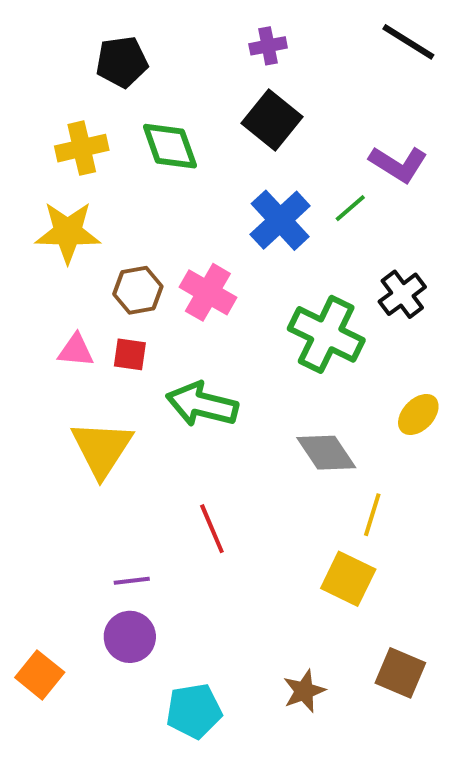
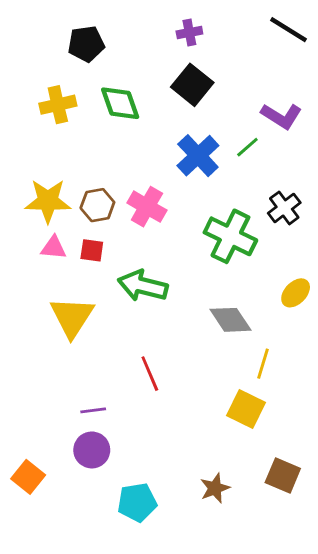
yellow star: (68, 232) -> (48, 201), moved

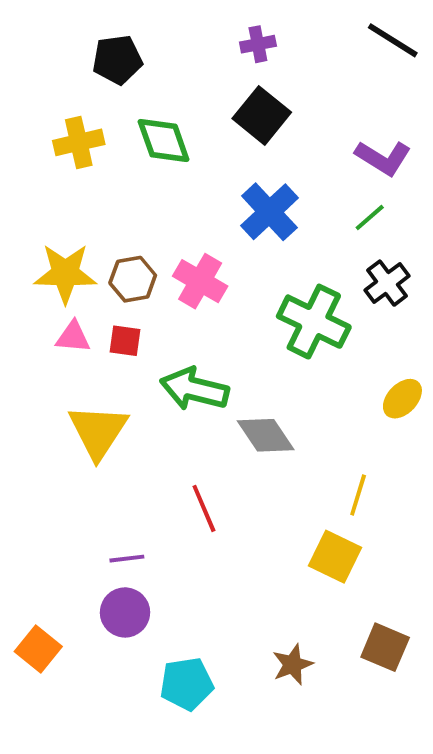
green line: (247, 147) -> (370, 218), moved
gray diamond: (230, 320) -> (266, 435), moved

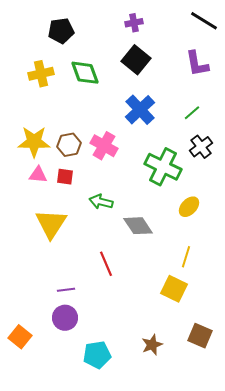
purple L-shape: (383, 158) -> (197, 64), moved, turned 48
green arrow: (194, 389) -> (101, 202), size x0.7
yellow ellipse: (402, 399) -> (189, 207), moved

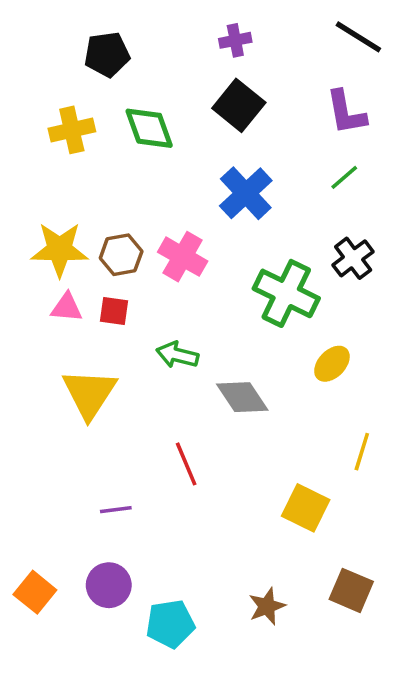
green line: (192, 113) -> (344, 177), moved
yellow line: (186, 257) -> (362, 452), moved
purple circle: (65, 318) -> (109, 585), moved

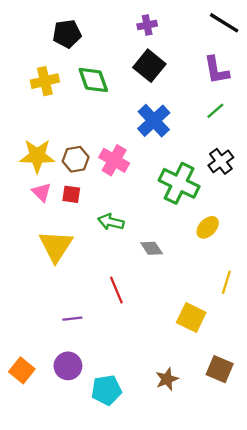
pink triangle: (67, 307) -> (42, 192), turned 40
gray diamond: (242, 397) -> (152, 248), size x0.7

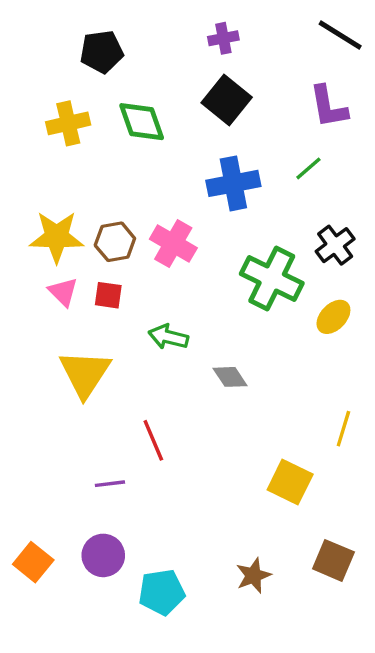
green line: (215, 111) -> (308, 168), moved
blue cross: (154, 121) -> (233, 183), turned 32
yellow ellipse: (208, 227) -> (333, 317), moved
red line: (116, 290) -> (153, 440), moved

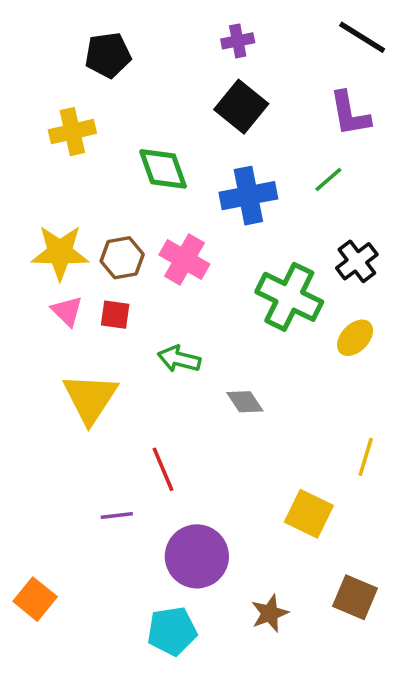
green diamond: (142, 122) -> (163, 169), moved
purple circle: (103, 555) -> (197, 556), moved, size x1.4

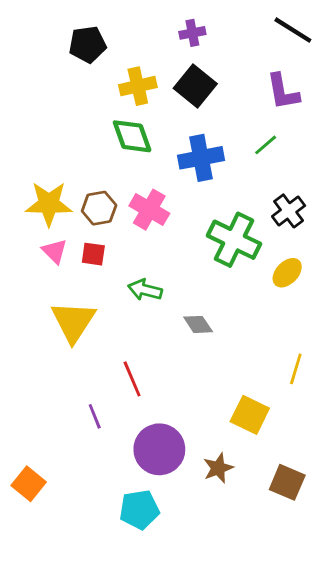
yellow cross: (72, 132) -> (138, 86), moved
purple line: (117, 516) -> (95, 416), turned 75
brown star: (270, 613) -> (218, 468), moved

